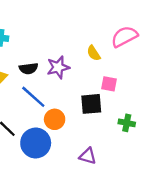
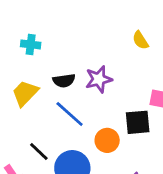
yellow semicircle: (94, 53) -> (140, 40), moved
orange circle: (55, 119) -> (107, 140), moved

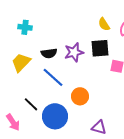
black square: (138, 122) -> (100, 48), moved

